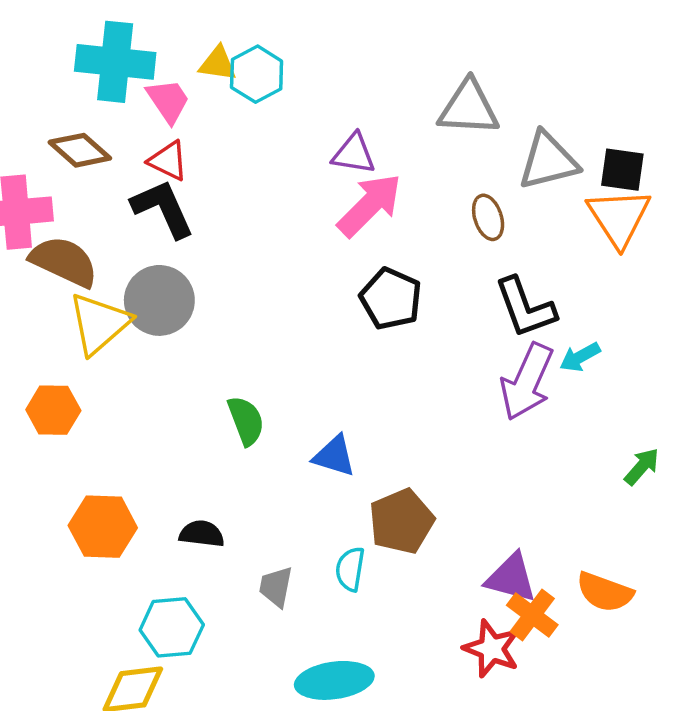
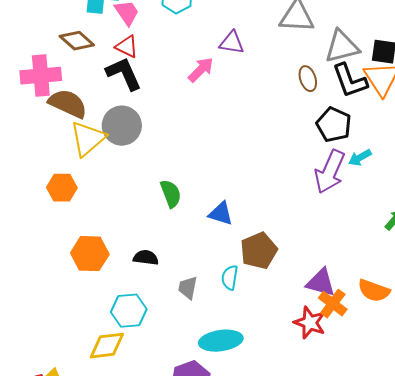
pink arrow: (370, 205) -> (201, 70), moved, size x0.7
black pentagon: (391, 299) -> (334, 125), moved
black L-shape: (525, 308) -> (350, 81), moved

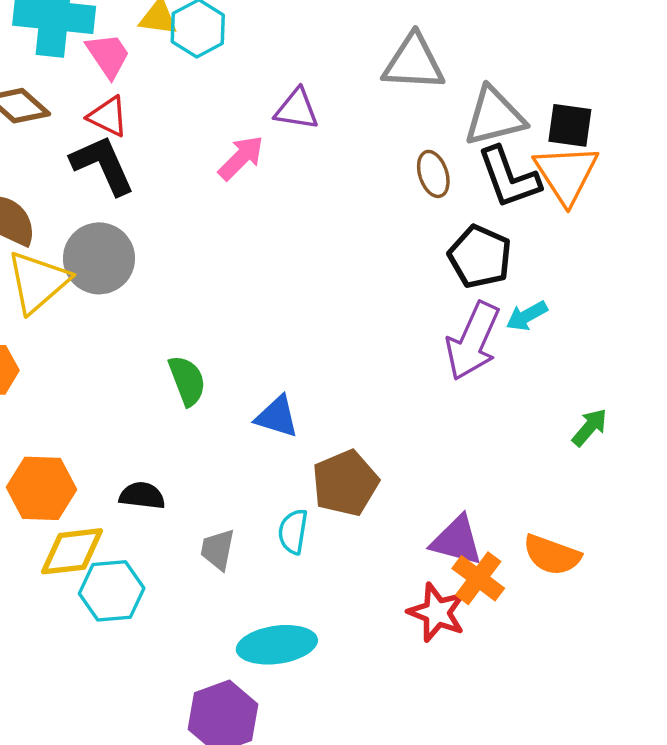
yellow diamond: (107, 346) -> (72, 551), moved

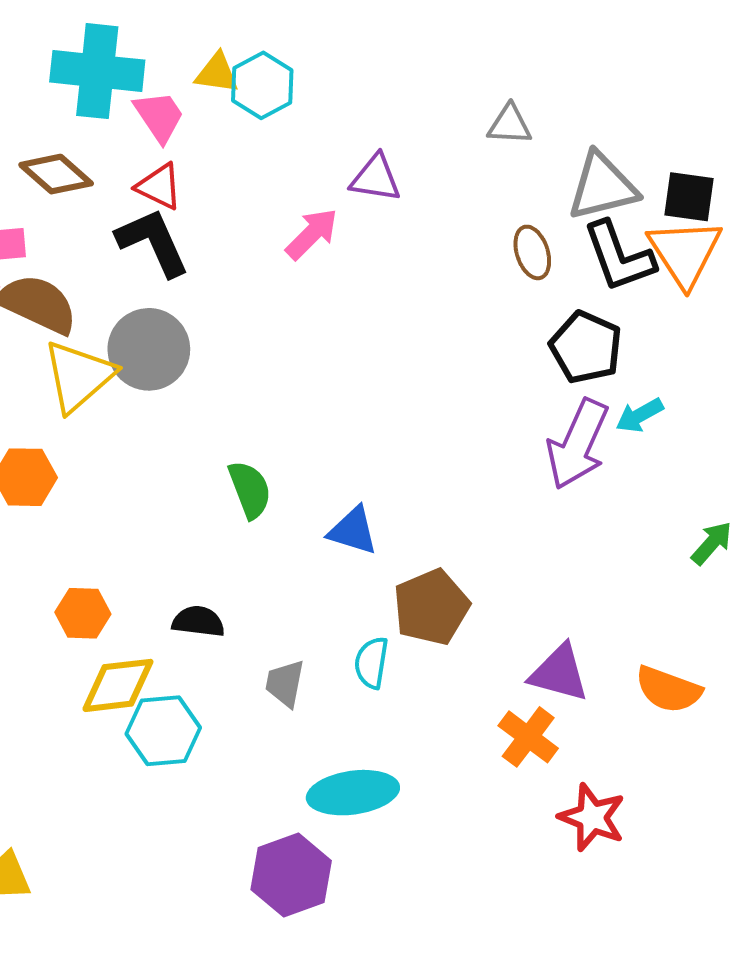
gray triangle: (414, 63) -> (510, 125), size x0.6
orange hexagon: (42, 488) -> (83, 613), size x0.7
orange cross: (478, 578) -> (528, 737), moved
red star: (437, 612) -> (592, 817), moved

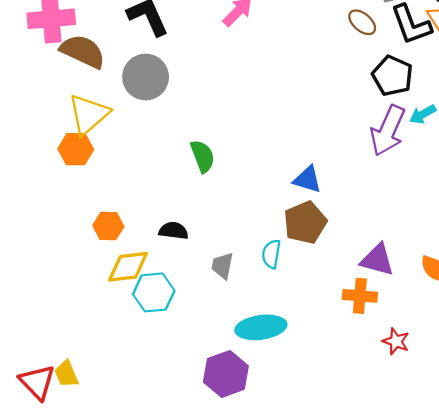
brown ellipse: (532, 252) -> (362, 22), turned -32
yellow triangle: (79, 376) -> (89, 114), moved
blue triangle: (353, 531) -> (307, 179), moved
orange cross: (528, 737) -> (360, 296), turned -32
red star: (592, 817) -> (396, 341), size x0.7

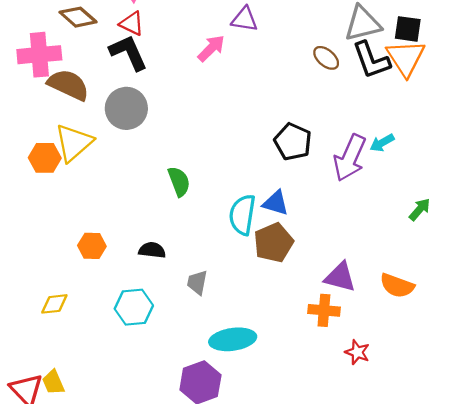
black pentagon: (392, 76) -> (293, 142), moved
orange hexagon: (76, 149) -> (45, 158), moved
cyan semicircle: (271, 254) -> (242, 215), moved, size x1.5
yellow diamond: (128, 267) -> (54, 304), moved, size x0.7

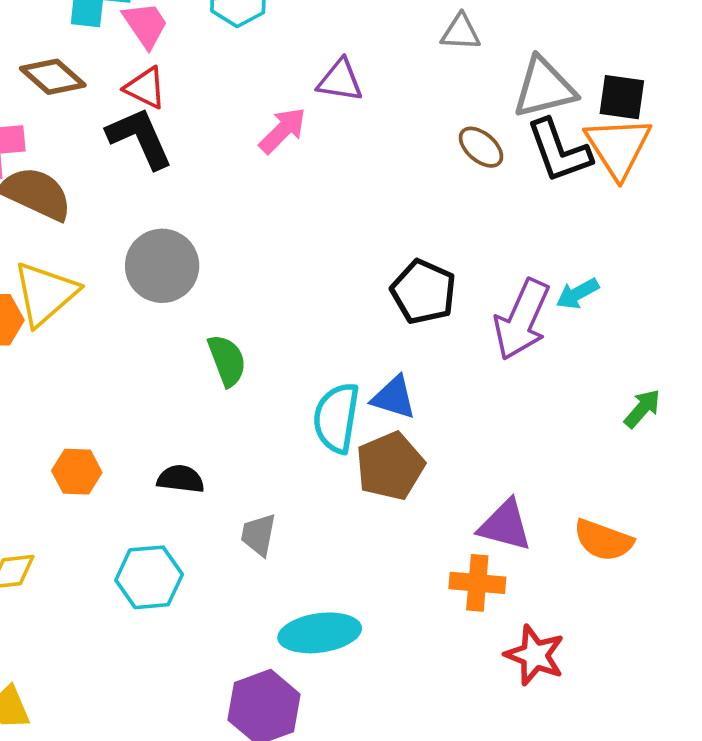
gray circle: (126, 108) -> (162, 266), moved
red star: (357, 352) -> (535, 655), size x1.4

